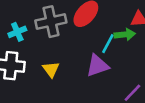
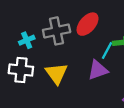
yellow triangle: (51, 69) -> (57, 73), size x1.5

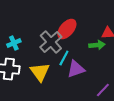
gray cross: (57, 31) -> (51, 42), moved, turned -30
cyan line: (107, 50) -> (64, 58), moved

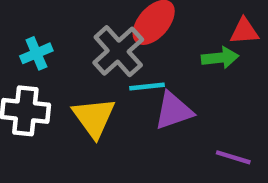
cyan line: (64, 58) -> (147, 87), turned 56
purple line: (103, 90) -> (233, 157), turned 63

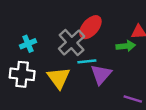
purple triangle: (174, 111) -> (101, 74), turned -30

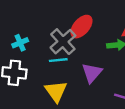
cyan line: (87, 61) -> (58, 60), moved
yellow triangle: (59, 78) -> (56, 91), moved

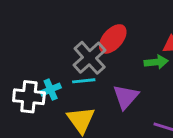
cyan cross: (20, 43) -> (51, 90), moved

